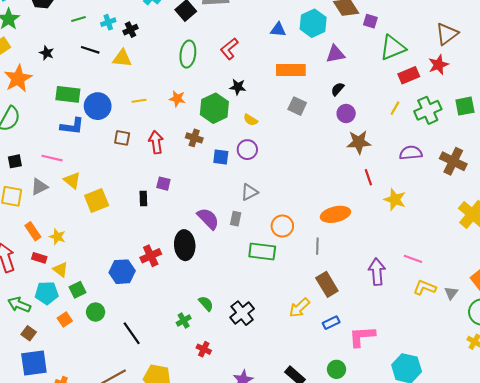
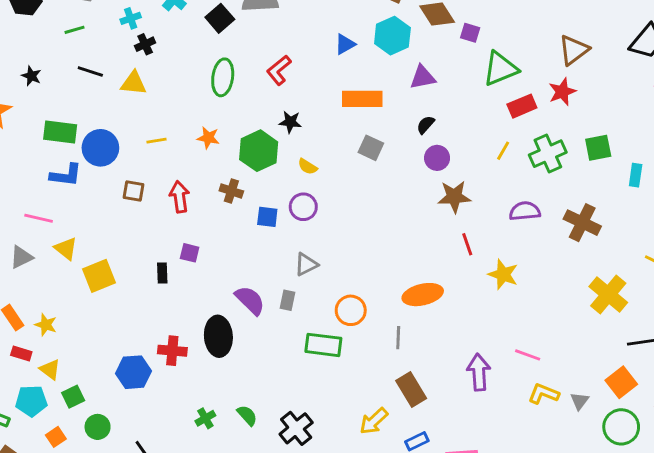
cyan cross: (108, 22) -> (131, 18), moved
blue triangle: (278, 30) -> (345, 44), turned -35
red cross: (151, 256) -> (172, 351), turned 30
green cross: (184, 321) -> (205, 418), moved

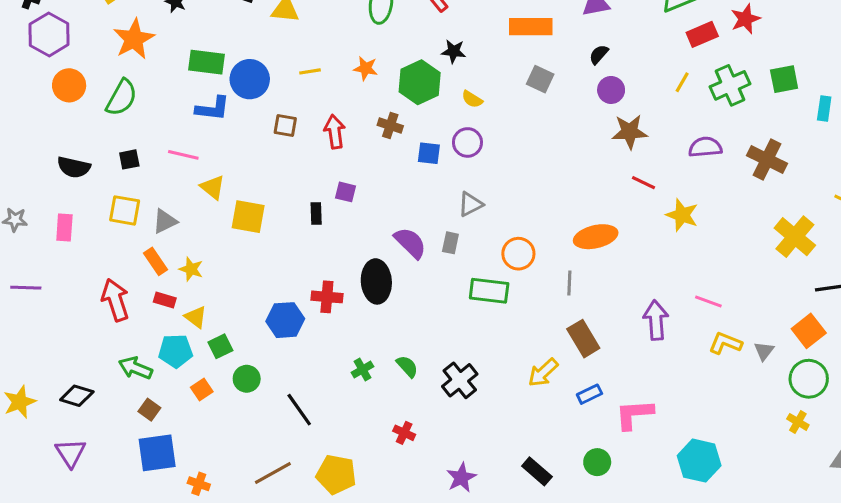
red line: (467, 244) -> (643, 183), turned -45
gray triangle: (21, 257) -> (165, 221), moved
yellow square: (99, 276) -> (248, 217), turned 32

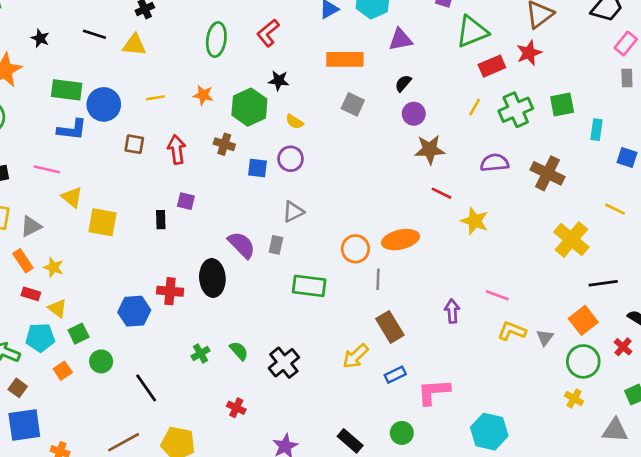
orange circle: (518, 254) -> (355, 249), moved
purple arrow: (656, 320) -> (452, 311), size x0.7

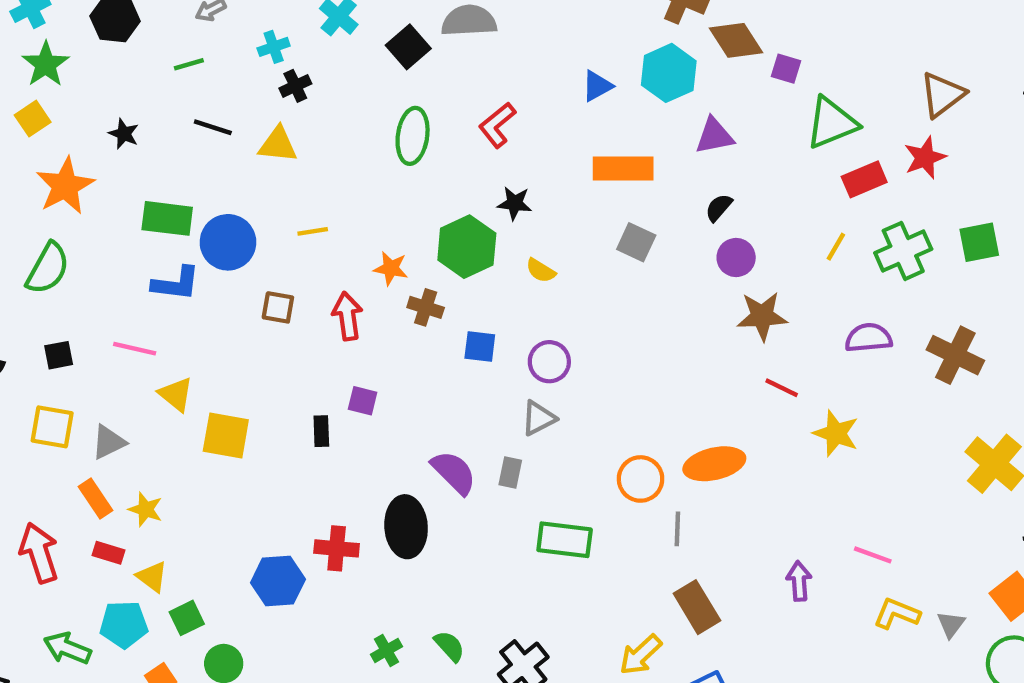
orange star: (203, 95) -> (391, 268), moved
purple circle: (291, 159) -> (549, 362), moved

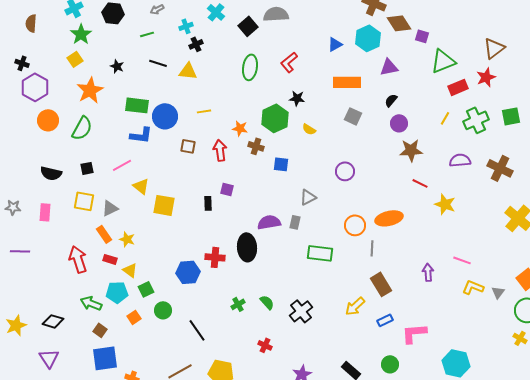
pink line: (135, 349) -> (122, 165), turned -42
purple circle: (549, 362) -> (345, 171), moved
purple semicircle: (454, 472) -> (269, 222), turned -55

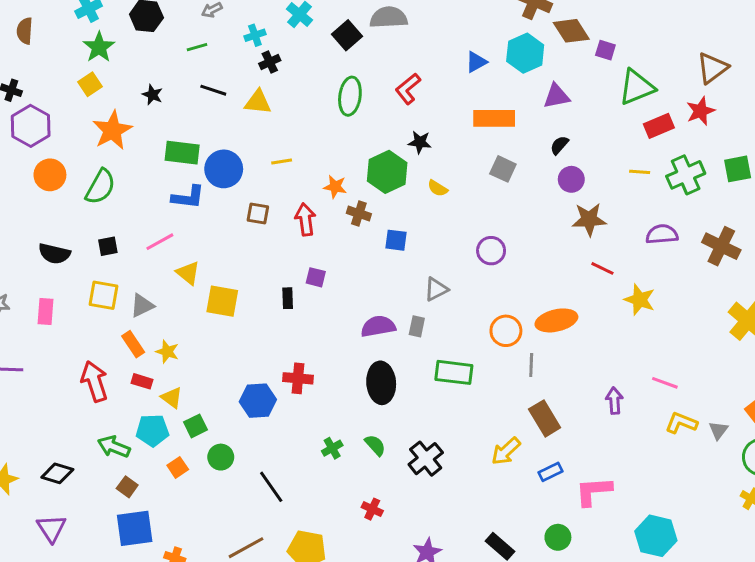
yellow line: (445, 118) -> (640, 172), turned 64
black ellipse: (247, 247) -> (381, 383), moved

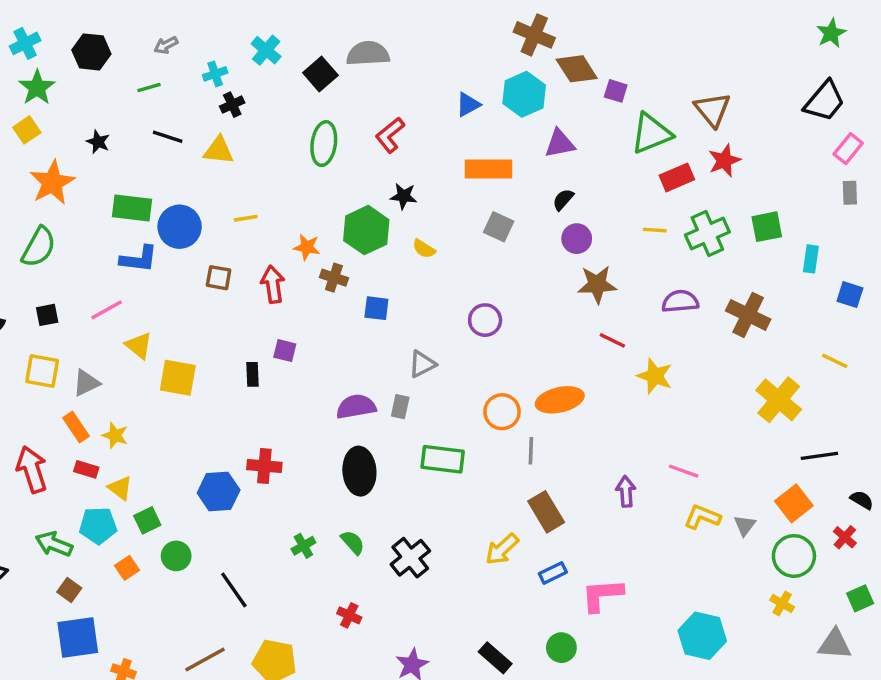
brown triangle: (712, 68) -> (712, 110), moved, turned -32
cyan hexagon: (656, 536) -> (702, 636), moved

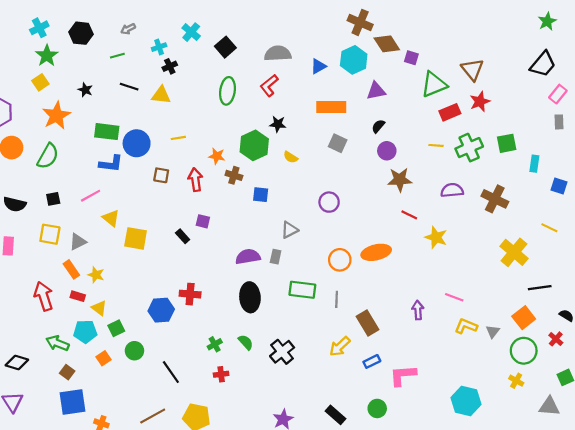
gray semicircle: (368, 54) -> (278, 53), moved
black rectangle: (253, 374) -> (183, 236), turned -40
gray line: (531, 451) -> (337, 299), moved
red cross: (349, 615) -> (221, 374), moved, turned -32

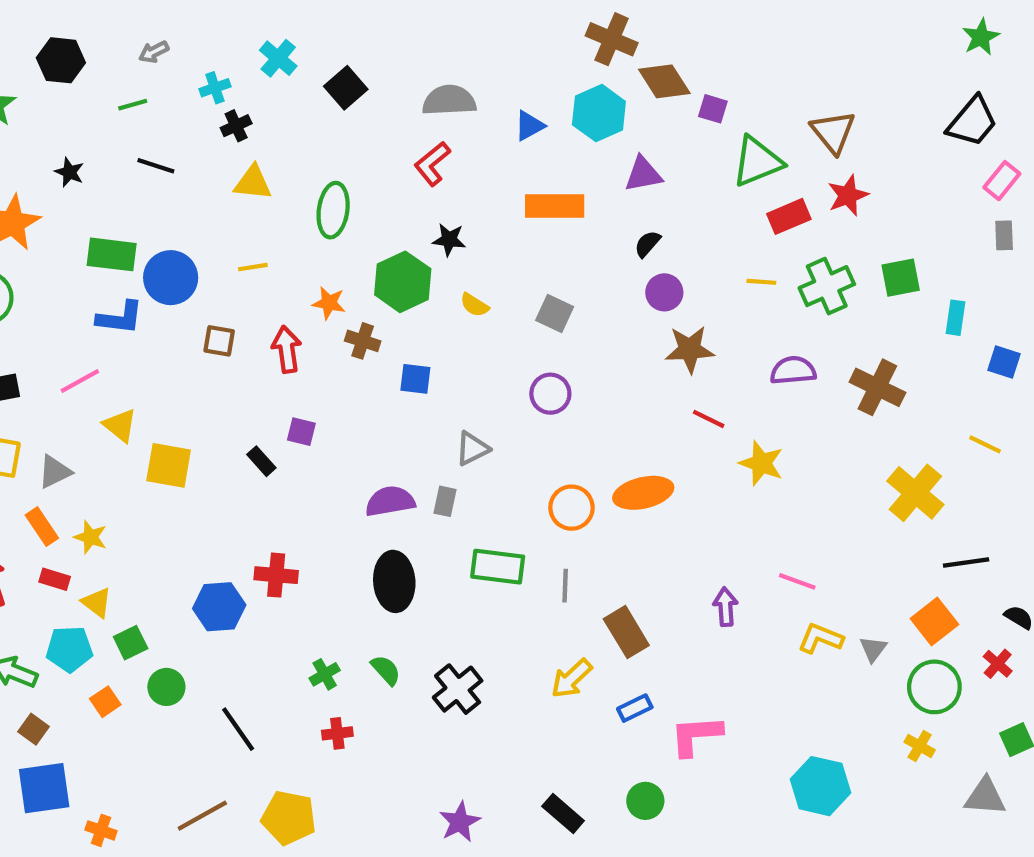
green ellipse: (227, 91) -> (333, 210), moved
yellow triangle: (161, 95) -> (253, 183), moved
gray square: (338, 143) -> (555, 313), moved

